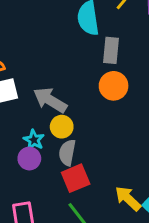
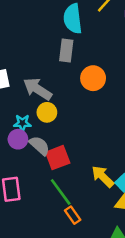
gray rectangle: (111, 50) -> (66, 50), moved
cyan star: (34, 140) -> (22, 123), turned -30
gray semicircle: (67, 153) -> (39, 146), moved, turned 120

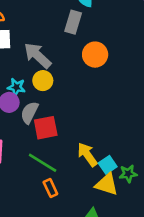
gray semicircle: (39, 146) -> (29, 113), turned -115
green line: (61, 192) -> (43, 163), turned -32

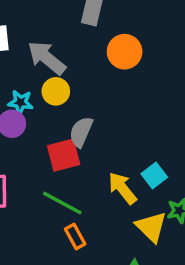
gray semicircle: (29, 113) -> (81, 132), moved
cyan square: (108, 165) -> (154, 175), moved
yellow triangle: (107, 184) -> (151, 227), turned 30

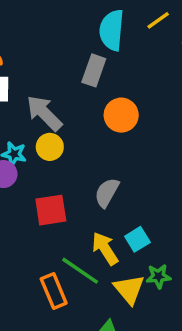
gray semicircle: (81, 132) -> (107, 193), moved
green line: (62, 203) -> (80, 271), moved
orange rectangle: (75, 237) -> (54, 291), size x1.4

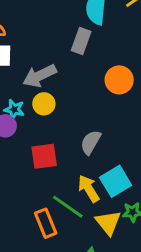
gray arrow: (44, 113) -> (40, 76), turned -72
orange circle: (121, 115) -> (119, 80), moved
cyan square: (137, 239) -> (116, 181), size x1.5

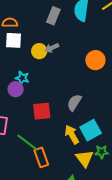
gray rectangle: (81, 41) -> (53, 16), moved
gray arrow: (40, 76) -> (52, 48), moved, size x0.6
yellow circle: (44, 104) -> (39, 51), moved
green line: (68, 207) -> (27, 142), moved

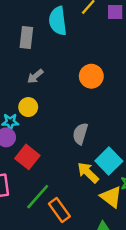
yellow circle: (39, 51) -> (28, 107), moved
red square: (42, 111) -> (27, 157), moved, turned -30
green line: (27, 142) -> (38, 197), turned -70

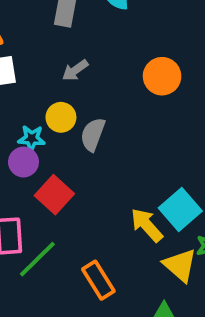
gray semicircle: (80, 134) -> (93, 134), moved
green line: (38, 197) -> (37, 259), moved

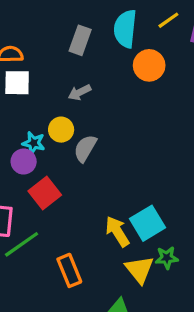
orange circle: (162, 76) -> (149, 65), moved

